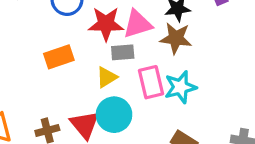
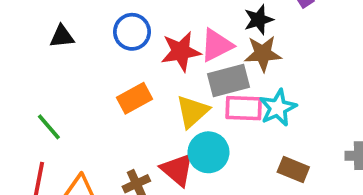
gray rectangle: (123, 52) -> (228, 81), moved, size x1.5
yellow triangle: (107, 77) -> (192, 112), size x1.4
pink rectangle: (151, 82) -> (244, 108), turned -64

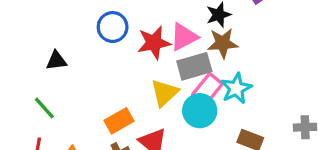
black triangle: (62, 36) -> (56, 61), moved
orange rectangle: (134, 98) -> (119, 121), moved
pink rectangle: (244, 108) -> (207, 89), turned -52
cyan circle: (208, 152) -> (200, 111), moved

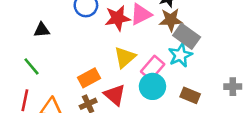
gray rectangle: (194, 66) -> (187, 36), moved, turned 50
pink rectangle: (207, 89) -> (153, 68), moved
cyan circle: (200, 111) -> (152, 86), moved

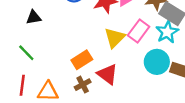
pink rectangle: (153, 68) -> (139, 31), moved
cyan circle: (152, 86) -> (157, 62), moved

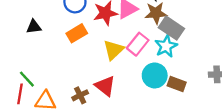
green line: (26, 53) -> (27, 79), moved
orange rectangle: (82, 60) -> (77, 33), moved

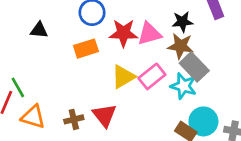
cyan star: (166, 46) -> (183, 86), turned 30
cyan circle: (155, 75) -> (203, 121), moved

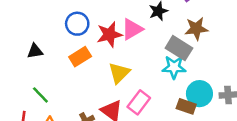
brown star: (181, 46) -> (196, 29), moved
pink rectangle: (152, 76) -> (139, 102), moved
green line: (18, 87) -> (40, 95), moved

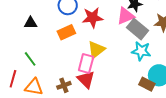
pink triangle: (132, 29) -> (126, 16), moved
gray rectangle: (179, 48) -> (137, 29), moved
pink rectangle: (139, 102) -> (86, 64), moved, turned -30

